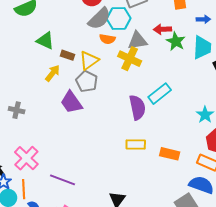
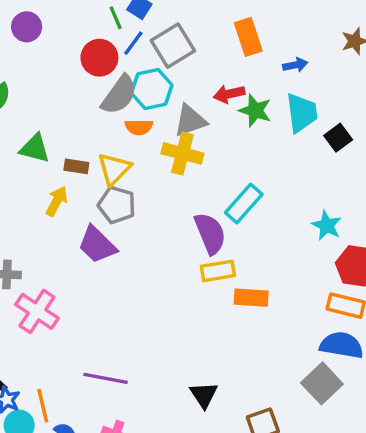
yellow rectangle: (136, 145) -> (218, 271), moved
orange rectangle: (170, 154) -> (251, 298), moved
pink cross: (26, 158) -> (37, 311), moved

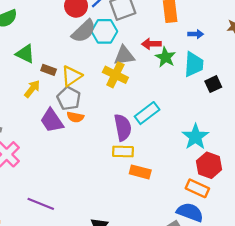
orange semicircle: (139, 127) -> (75, 117), moved
cyan star: (327, 225) -> (195, 137), size x1.4

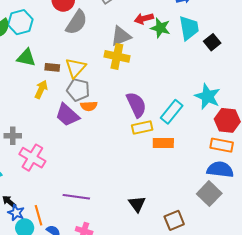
cyan hexagon: (104, 31) -> (20, 22), moved
cyan rectangle: (147, 113) -> (172, 112), moved

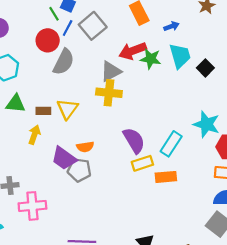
red arrow: (144, 19) -> (133, 51), size x1.4
gray pentagon: (78, 90) -> (79, 170), moved
pink cross: (32, 158) -> (32, 206), turned -30

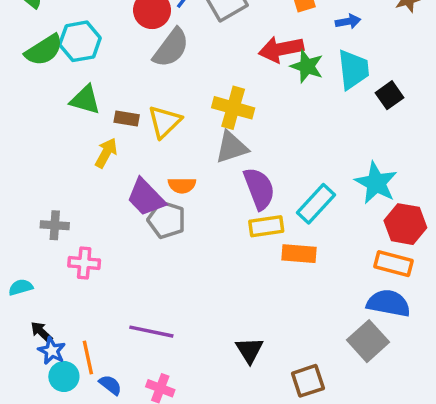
gray triangle: (111, 71) -> (232, 147), moved
pink cross: (32, 206) -> (84, 263), size x0.7

